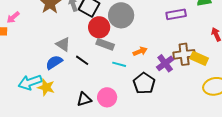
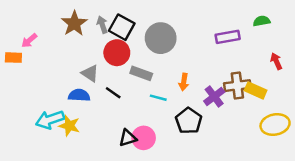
red circle: (99, 27) -> (117, 53), moved
orange arrow: (140, 51) -> (184, 82), turned 120
blue semicircle: (54, 62) -> (79, 95), turned 36
black triangle: (84, 99) -> (128, 138), moved

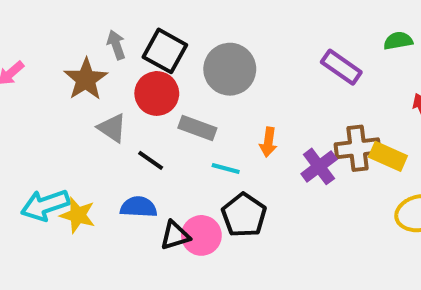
brown star: (74, 23) -> (86, 79), moved
gray arrow: (102, 25) -> (116, 45), moved
purple rectangle: (228, 37) -> (341, 67), turned 45
blue semicircle: (79, 95) -> (139, 207), moved
black pentagon: (189, 121) -> (244, 215), moved

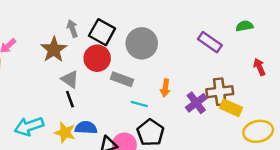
yellow rectangle: (388, 156) -> (231, 108), moved
black line: (151, 160) -> (70, 99), moved, turned 35
yellow star: (78, 215) -> (65, 133), moved

